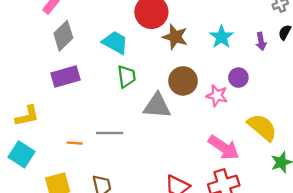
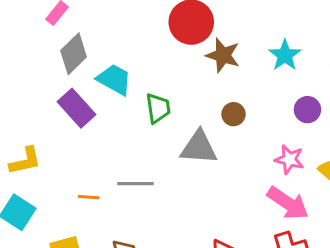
cyan trapezoid: (115, 43) -> (114, 79), moved
purple rectangle: (66, 76) -> (77, 108), turned 64
brown circle: (183, 81) -> (234, 114), size x0.6
pink star: (217, 96) -> (289, 159), moved

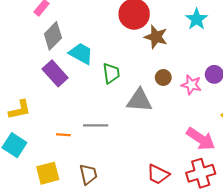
cyan star: (285, 55) -> (197, 19), moved
pink star: (289, 159) -> (191, 85), moved

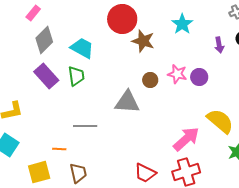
cyan trapezoid: (81, 54) -> (82, 48), moved
green trapezoid: (111, 73) -> (76, 76), moved
pink star: (191, 85) -> (177, 74), moved
orange line: (63, 135) -> (59, 149), moved
pink arrow: (201, 139) -> (186, 139), turned -76

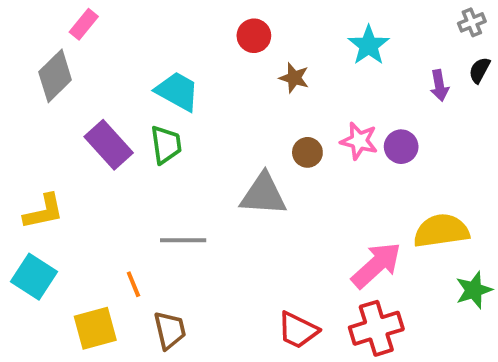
red circle: (122, 19) -> (254, 36), size x0.6
gray diamond: (44, 40) -> (55, 76), moved
brown star: (143, 41) -> (294, 78), size x0.7
yellow semicircle: (220, 121) -> (441, 231), turned -48
orange line: (59, 149) -> (133, 284), turned 64

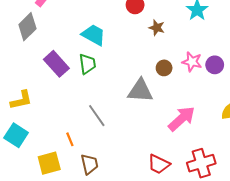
gray line: (183, 240) -> (97, 116), turned 55
pink arrow: (376, 265) -> (182, 119), moved

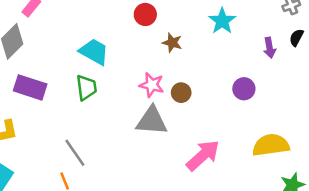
pink star: (192, 62) -> (152, 85), moved
purple rectangle: (56, 64) -> (30, 87), moved, turned -30
gray line: (97, 116) -> (75, 153), moved

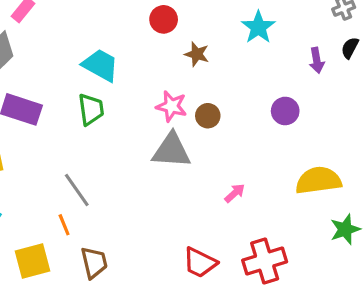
pink arrow: (203, 155) -> (235, 193), size x0.5

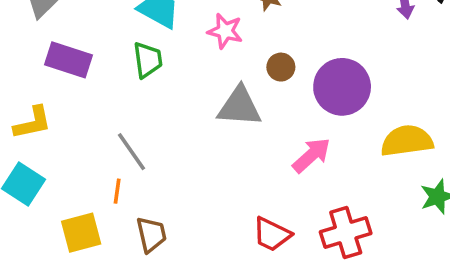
pink star: (171, 106) -> (225, 31), moved
purple circle: (285, 111) -> (342, 87), moved, size x1.8
pink arrow: (235, 193) -> (311, 155), size x1.6
orange line: (64, 225) -> (117, 191), turned 30

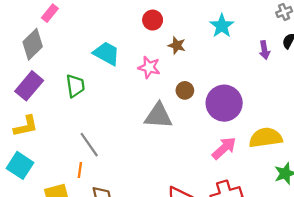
purple rectangle: (69, 60) -> (29, 86), moved, turned -68
green trapezoid: (148, 60) -> (75, 86), moved
pink arrow: (311, 155) -> (224, 148), moved

